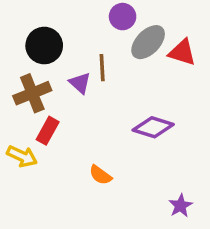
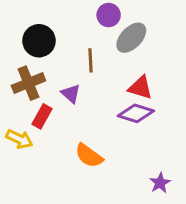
red triangle: (182, 52) -> (140, 88), moved
purple triangle: (80, 83) -> (71, 94), moved
orange semicircle: (100, 175) -> (89, 156), size x1.4

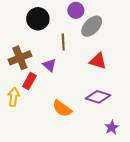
black circle: (39, 41) -> (38, 19), moved
purple diamond: (136, 113) -> (98, 97), moved
yellow arrow: (19, 139) -> (14, 97), turned -108

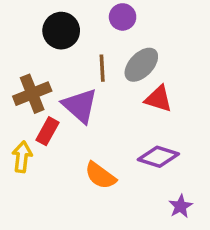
gray ellipse: (92, 26) -> (141, 65), moved
purple triangle: (49, 65) -> (80, 106), size x1.6

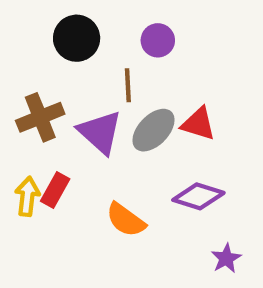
purple circle: (123, 17) -> (158, 40), moved
gray ellipse: (141, 65) -> (154, 130), moved
red rectangle: (48, 131) -> (55, 190), moved

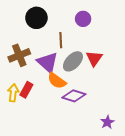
purple circle: (158, 40) -> (83, 19), moved
red triangle: (198, 124) -> (94, 58), turned 48
purple diamond: (198, 196) -> (74, 96), moved
orange semicircle: (126, 220) -> (57, 81), moved

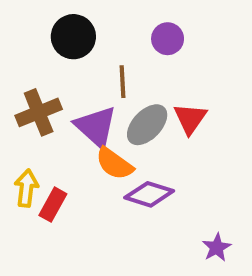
red rectangle: (26, 90) -> (53, 205), moved

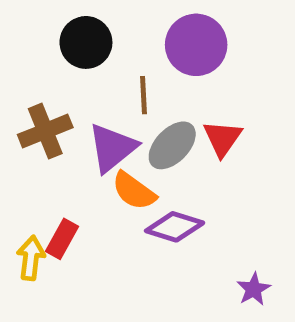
purple circle: (168, 39) -> (196, 45), size x1.6
purple triangle: (96, 127) -> (112, 148), turned 39
yellow arrow: (26, 188) -> (31, 258), moved

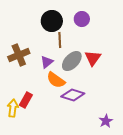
black circle: (86, 42) -> (52, 21), moved
purple circle: (196, 45) -> (82, 19), size x0.6
purple triangle: (112, 148) -> (47, 62), size x0.6

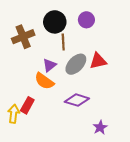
brown cross: (19, 55) -> (23, 37), moved
red triangle: (93, 58) -> (98, 61), turned 42
orange semicircle: (56, 80) -> (44, 81), moved
purple star: (106, 121) -> (100, 127), moved

